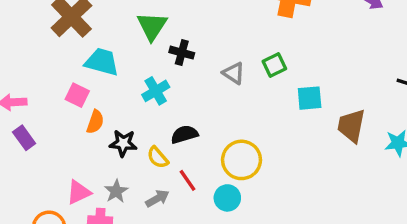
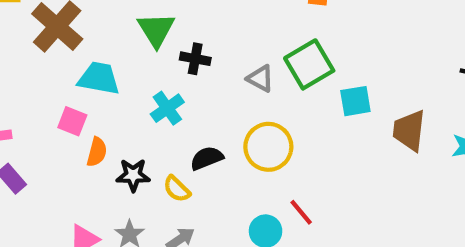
green square: (274, 65) -> (309, 64), size x1.6
yellow circle: (241, 160) -> (268, 147), moved
red line: (188, 180) -> (301, 212), moved

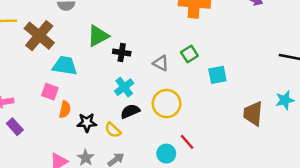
green triangle: (156, 30) -> (98, 36), turned 35
green square: (309, 64) -> (189, 54), size x0.6
cyan cross: (167, 108) -> (124, 87), moved
brown trapezoid: (409, 131) -> (253, 114), moved

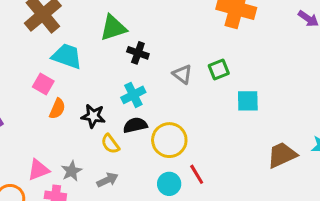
yellow circle: (167, 104) -> (169, 140), moved
brown trapezoid: (253, 114) -> (282, 155), turned 50
black star: (87, 123) -> (93, 116), moved

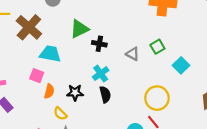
cyan square: (248, 101) -> (181, 65), turned -35
black semicircle: (135, 125) -> (105, 94), turned 98
yellow circle: (169, 140) -> (157, 98), moved
yellow semicircle: (110, 144) -> (60, 114), moved

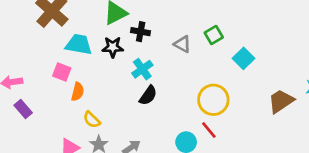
black star: (75, 93) -> (113, 47), moved
black semicircle: (105, 94) -> (148, 95), turned 49

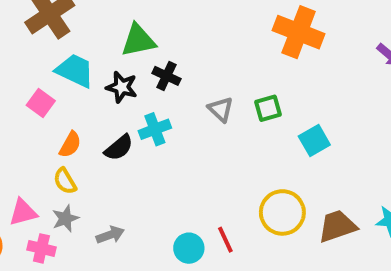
cyan square: (243, 58) -> (314, 140), moved
orange semicircle: (78, 92) -> (70, 145), moved
black semicircle: (148, 95) -> (119, 148), moved
yellow circle: (213, 100) -> (282, 212), moved

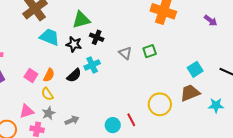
pink square: (41, 103) -> (31, 75), moved
cyan square: (314, 140) -> (195, 69), moved
brown trapezoid: (337, 226) -> (190, 93), moved

